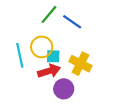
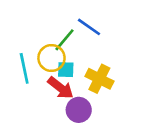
green line: (49, 14) -> (64, 40), moved
red arrow: (49, 71) -> (61, 88), turned 55

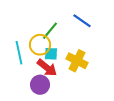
blue line: (89, 27) -> (82, 21), moved
purple circle: (79, 110) -> (40, 85), moved

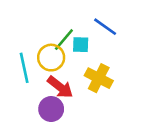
cyan square: (51, 54) -> (81, 45), moved

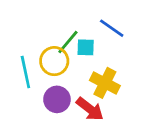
red arrow: (60, 87) -> (90, 109), moved
purple circle: (51, 109) -> (57, 99), moved

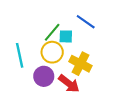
yellow circle: (54, 61) -> (52, 52), moved

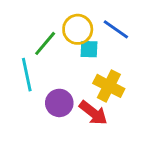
green line: (52, 32) -> (45, 43), moved
yellow circle: (52, 52) -> (78, 29), moved

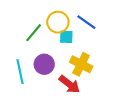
cyan line: (27, 75) -> (20, 72), moved
purple circle: (59, 103) -> (44, 64), moved

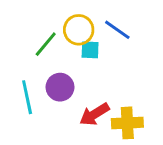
yellow cross: (81, 64) -> (127, 123), moved, turned -30
red arrow: (69, 84) -> (94, 114), turned 110

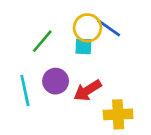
yellow circle: (79, 30) -> (87, 28), moved
red arrow: (94, 114) -> (87, 90), moved

